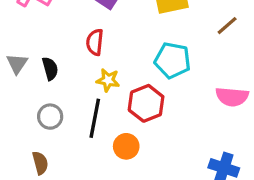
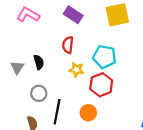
cyan pentagon: (173, 60) -> (104, 57), moved
gray triangle: (17, 64) -> (17, 68), moved
black line: (95, 118) -> (57, 112), moved

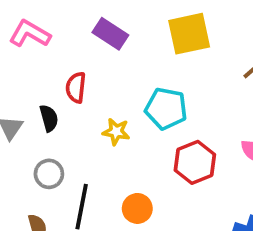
red semicircle: (68, 45) -> (76, 87), moved
red hexagon: (101, 85) -> (195, 162), moved

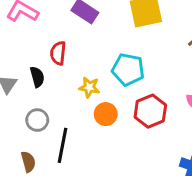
orange circle: (137, 208) -> (106, 114), moved

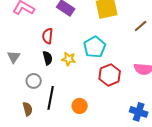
cyan pentagon: (128, 69) -> (95, 47), turned 30
black semicircle: (37, 77) -> (48, 58), moved
orange circle: (106, 114) -> (80, 106), moved

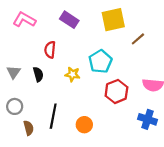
brown line: (141, 26) -> (138, 39), moved
black semicircle: (48, 58) -> (38, 74), moved
gray circle: (34, 81) -> (15, 106), moved
blue cross: (139, 112) -> (148, 119), moved

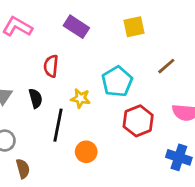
yellow square: (113, 20) -> (134, 27), size x0.7
brown line: (138, 39) -> (166, 66), moved
black line: (53, 116) -> (58, 125), moved
orange circle: (84, 125) -> (86, 152), moved

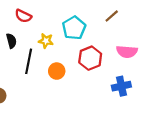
red semicircle: (51, 66) -> (23, 16), turned -70
orange circle: (86, 152) -> (57, 71), moved
blue cross: (179, 157) -> (121, 86), turned -30

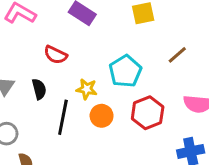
orange circle: (57, 71) -> (102, 116), moved

